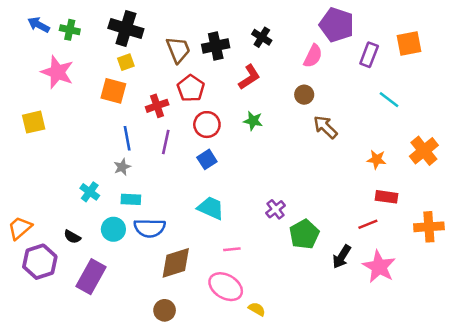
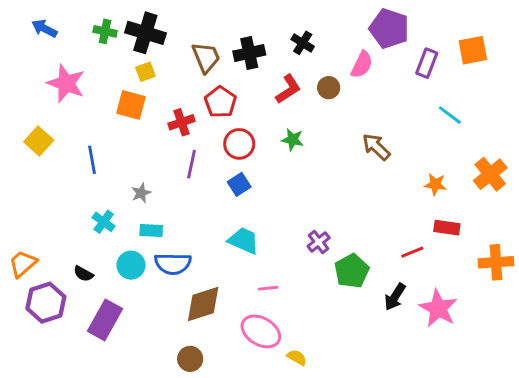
green cross: (70, 30) -> (105, 31), moved
brown circle: (304, 95) -> (329, 88), moved
yellow square: (34, 122) -> (39, 141), turned -35
blue line: (127, 138) -> (92, 160), moved
red line: (368, 224) -> (412, 252), moved

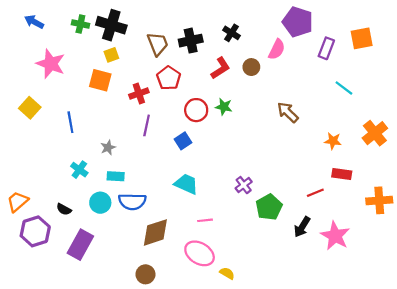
red circle: (239, 144) -> (196, 110), moved

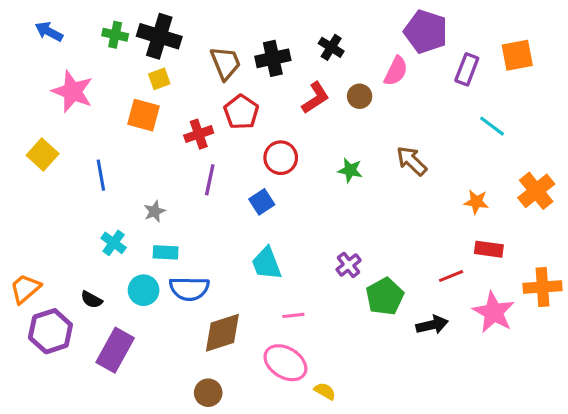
green star: (224, 107) -> (350, 170), moved
cyan trapezoid: (186, 184) -> (267, 263), turned -135
black arrow: (302, 227) -> (432, 325), turned -135
pink star: (335, 236) -> (494, 312), moved

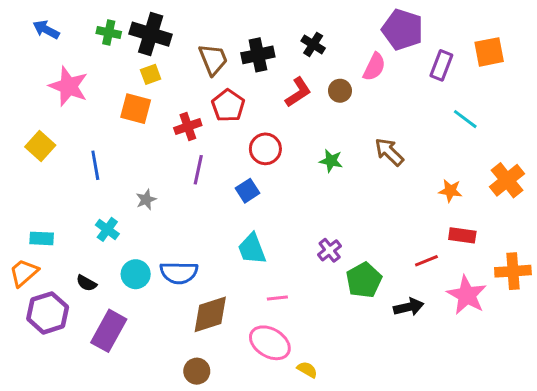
cyan rectangle: (166, 252) -> (42, 238), moved

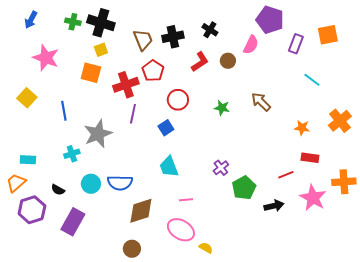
blue arrow: (46, 30) -> (31, 20), turned -90
red cross: (188, 127) -> (126, 85), size x1.4
gray star: (146, 200) -> (98, 134), size x2.0
cyan cross: (107, 229) -> (72, 154), turned 35

